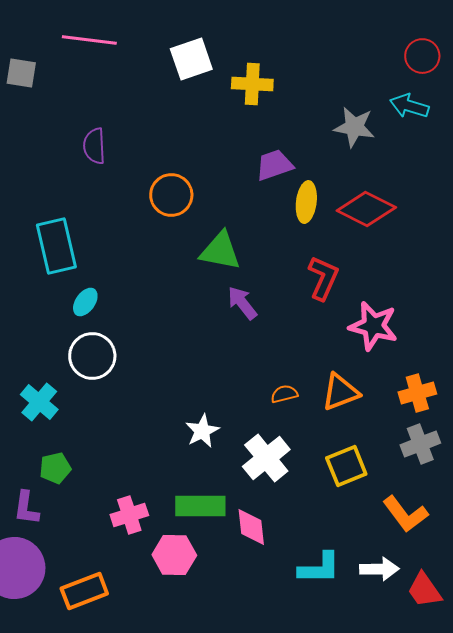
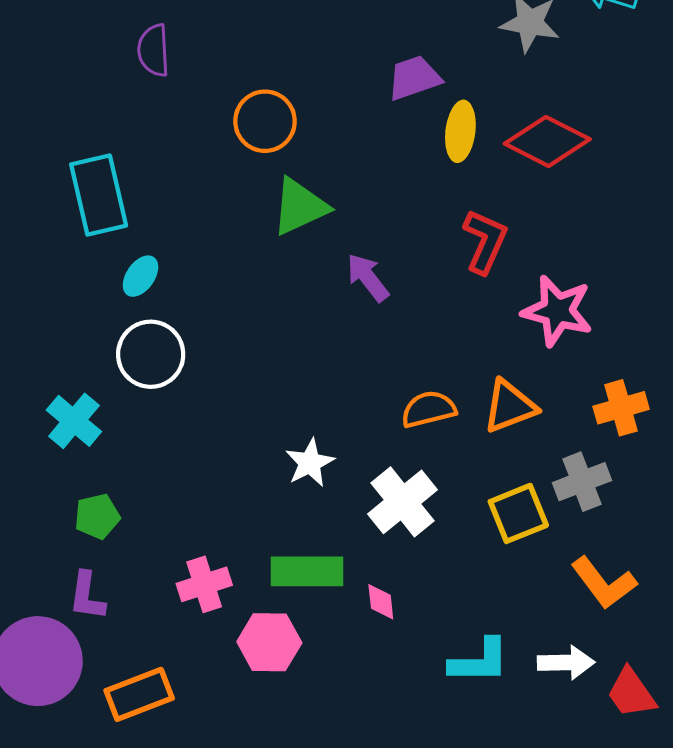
green triangle: (220, 251) -> (300, 207), moved, turned -36
orange semicircle: (284, 394) -> (429, 409), size x1.4
gray cross: (420, 444) -> (582, 482), moved
purple L-shape: (26, 508) -> (87, 596), moved
pink diamond: (251, 527) -> (381, 602), size x0.7

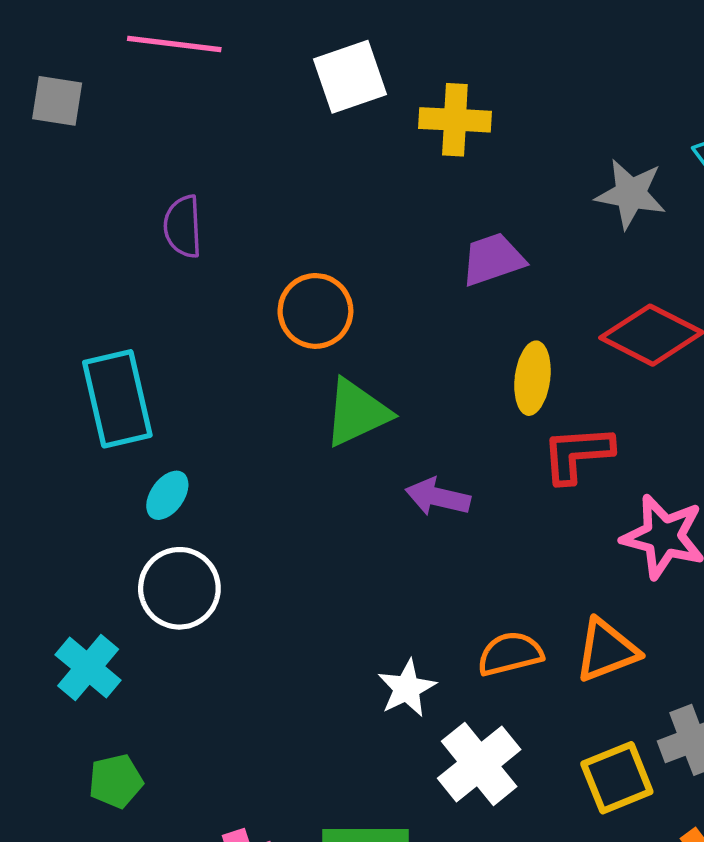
yellow ellipse: (460, 131) -> (532, 378), moved
red L-shape: (485, 241) -> (577, 454), turned -118
purple arrow: (368, 278) -> (438, 497), turned -39
white star: (310, 463) -> (407, 688), moved

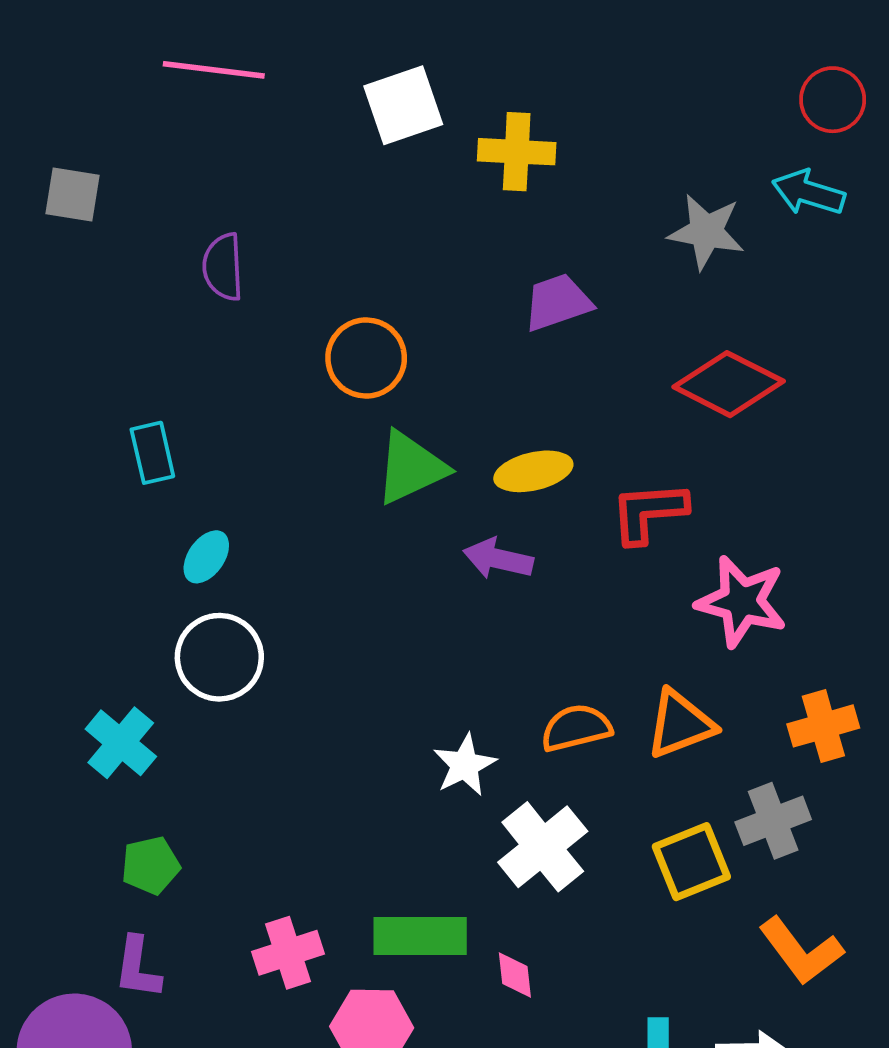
gray square: (57, 101) -> (72, 194), moved
yellow ellipse: (532, 378) -> (533, 471), moved, turned 70
cyan rectangle: (117, 399) -> (152, 453), size x0.6

